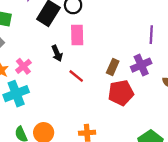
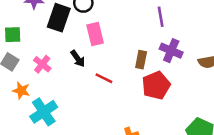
purple line: (151, 35) -> (161, 17), moved
purple cross: (141, 65) -> (171, 51), turned -30
pink cross: (23, 66) -> (42, 64), moved

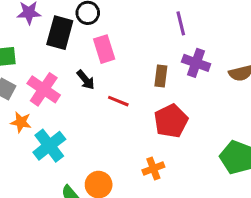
pink cross: (42, 64) -> (44, 89), size x1.5
red pentagon: (156, 85) -> (171, 121), moved

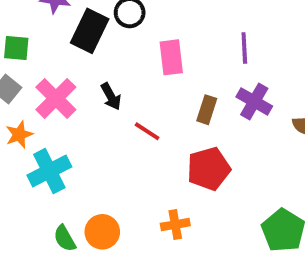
pink rectangle: (104, 49) -> (171, 57), moved
orange star: (21, 122) -> (19, 135), turned 30

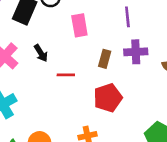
purple cross: (254, 101) -> (136, 52), turned -30
red line: (147, 131) -> (66, 75), turned -30

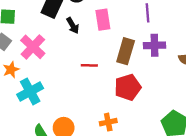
black arrow: (41, 53) -> (73, 25), moved
brown rectangle: (105, 59) -> (126, 51), size x1.5

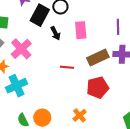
brown rectangle: (126, 51) -> (98, 58), turned 45
orange cross: (108, 122) -> (80, 115), turned -32

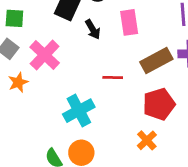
cyan cross: (17, 86) -> (79, 111), moved
orange cross: (80, 115) -> (147, 140), moved

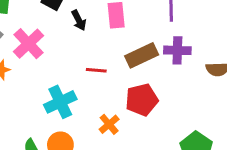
orange cross: (147, 140) -> (109, 124), moved

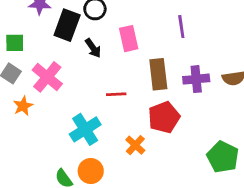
purple cross: (177, 50) -> (196, 79), moved
brown rectangle: (142, 55) -> (158, 74), turned -64

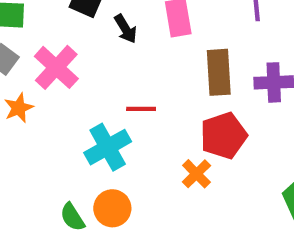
red line: (116, 94) -> (141, 109), moved
orange cross: (135, 145) -> (196, 174), moved

